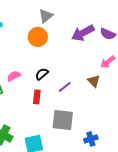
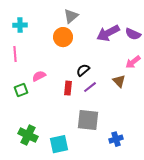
black semicircle: (42, 74) -> (83, 70), moved
red rectangle: (37, 97) -> (68, 88), moved

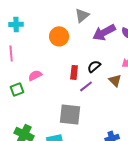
gray triangle: (71, 16) -> (82, 15), moved
black semicircle: (83, 70) -> (94, 66), moved
red rectangle: (68, 88) -> (74, 72), moved
gray square: (88, 120) -> (70, 114), moved

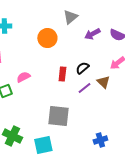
purple arrow: (104, 32) -> (92, 34), size x0.7
purple line: (86, 86) -> (84, 88), moved

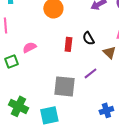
black semicircle: (82, 68) -> (88, 38), turned -80
purple line: (84, 88) -> (90, 73), moved

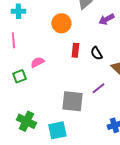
red rectangle: (68, 44) -> (75, 50), moved

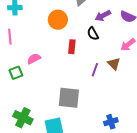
black semicircle: (96, 53) -> (93, 34), moved
purple line: (98, 88) -> (95, 70), moved, turned -32

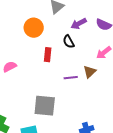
brown triangle: (114, 64) -> (90, 72), turned 32
purple line: (95, 70) -> (71, 78), turned 64

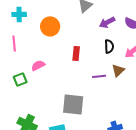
orange circle: (34, 28) -> (50, 26), moved
black semicircle: (69, 42) -> (109, 46), moved, turned -152

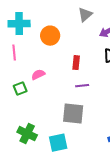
cyan cross: (19, 14) -> (19, 24), size x1.5
purple line: (99, 76) -> (82, 86), moved

